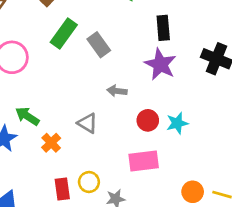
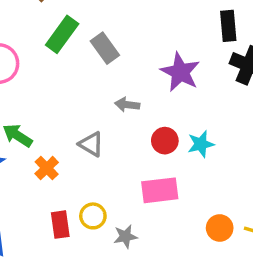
black rectangle: (163, 28) -> (228, 26), moved

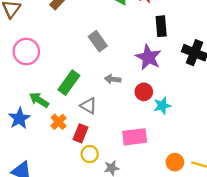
black rectangle: (228, 26) -> (161, 26), moved
green rectangle: (62, 34) -> (69, 83), moved
red circle: (165, 141) -> (144, 92), moved
red rectangle: (60, 225) -> (80, 133), moved, turned 30

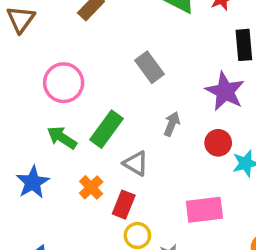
pink circle: (26, 52) -> (64, 83), moved
gray arrow: (113, 79) -> (172, 124), turned 105
green arrow: (39, 100) -> (62, 138), moved

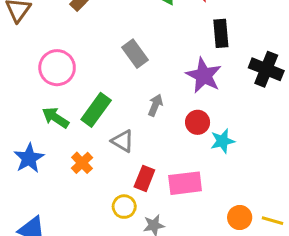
red rectangle: (124, 205) -> (144, 178), moved

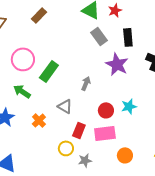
gray rectangle: (135, 54) -> (99, 36), moved
green rectangle: (96, 110) -> (49, 71), moved
red circle: (198, 122) -> (106, 110), moved
orange circle: (240, 218) -> (125, 155), moved

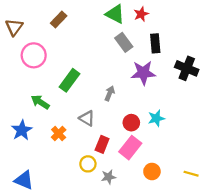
pink circle: (23, 59) -> (34, 55), moved
purple star: (117, 64) -> (143, 73), turned -30
pink rectangle: (105, 133) -> (130, 148), turned -45

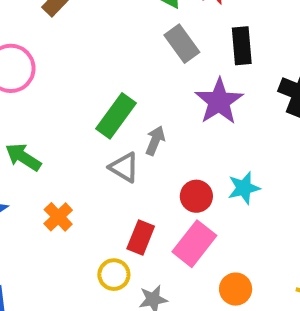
purple star: (143, 73) -> (219, 101), turned -30
green rectangle: (69, 80) -> (116, 116), moved
gray triangle: (87, 118) -> (124, 167), moved

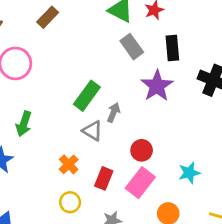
green arrow: (23, 157) -> (24, 124), turned -105
cyan star: (244, 188) -> (189, 173), moved
orange cross: (58, 217) -> (69, 164), moved
yellow circle: (114, 275) -> (70, 202), moved

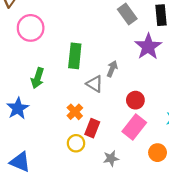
green rectangle: (87, 96) -> (75, 56), moved, turned -30
red rectangle: (104, 178) -> (92, 128), moved

